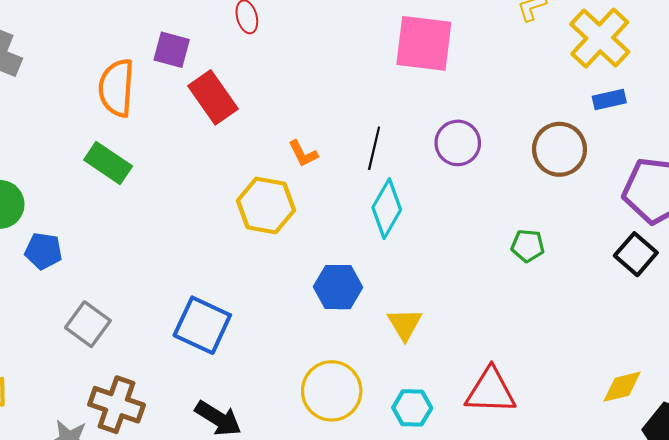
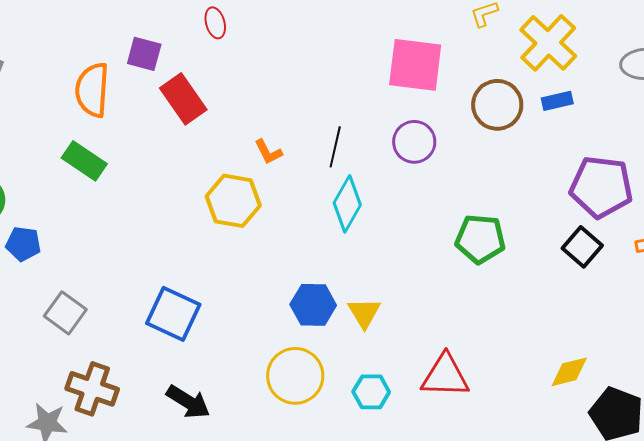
pink square: (424, 43) -> (415, 65), moved
brown circle: (559, 149) -> (497, 105), moved
green pentagon: (528, 246) -> (480, 239), size x1.6
blue hexagon: (338, 287) -> (313, 305), moved

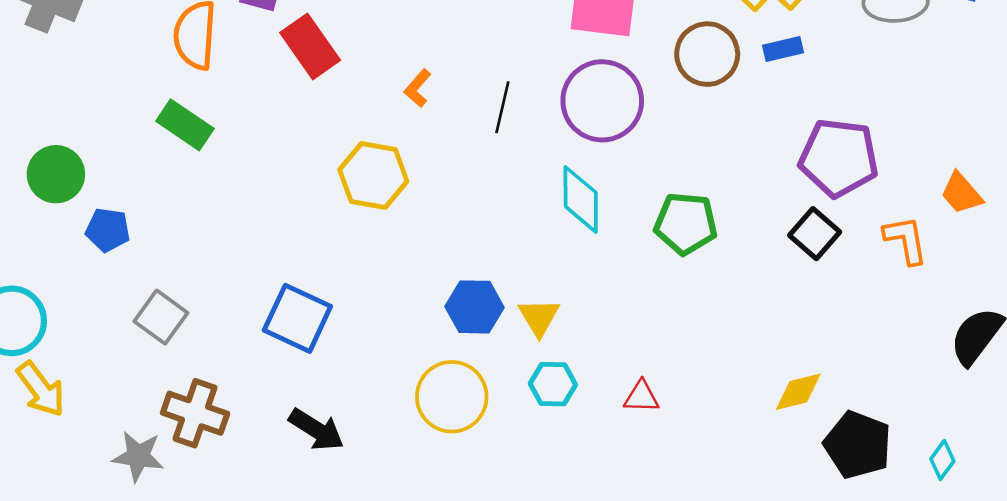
purple circle: (414, 142) -> (602, 101), size x1.5
orange L-shape: (268, 152) -> (418, 88), moved, turned 68
cyan diamond: (347, 204) -> (581, 199), moved, turned -30
red triangle: (445, 376) -> (641, 397), size x0.6
cyan hexagon: (371, 392) -> (553, 384), moved

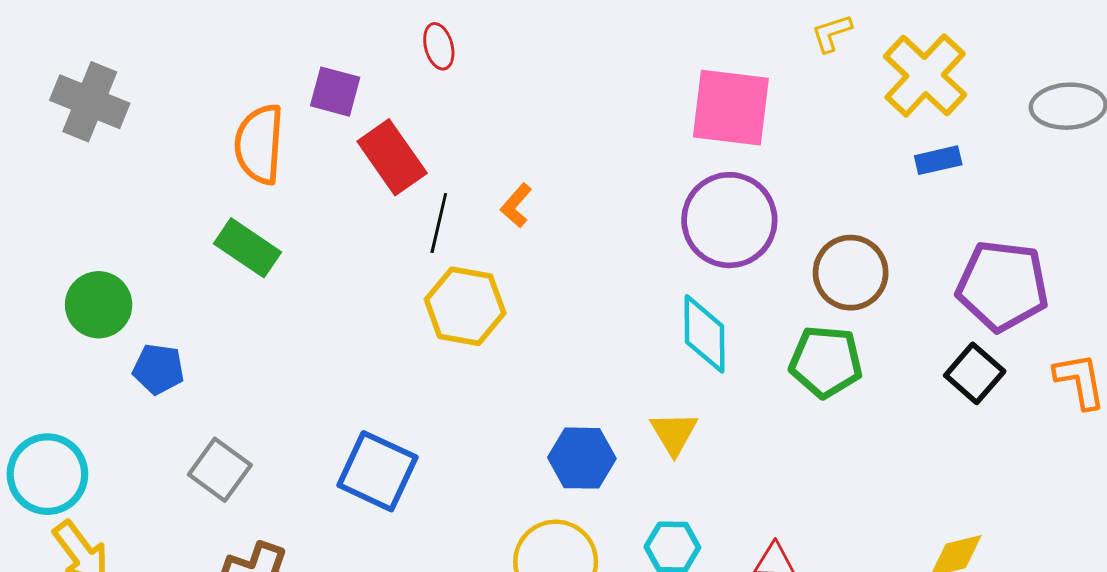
brown circle: (707, 54) -> (851, 273), moved
black line: (502, 107) -> (439, 223), moved
yellow triangle: (539, 317) -> (674, 433), moved

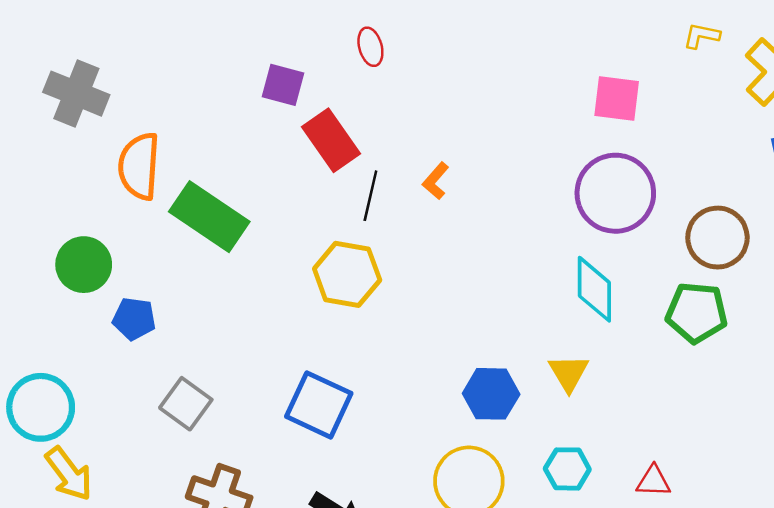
yellow L-shape: (832, 33) -> (701, 36), turned 30
pink square: (731, 108) -> (617, 98), size x0.7
orange semicircle: (259, 144) -> (139, 166), moved
green rectangle: (248, 248) -> (209, 217), size x1.4
yellow hexagon: (465, 306) -> (347, 274), moved

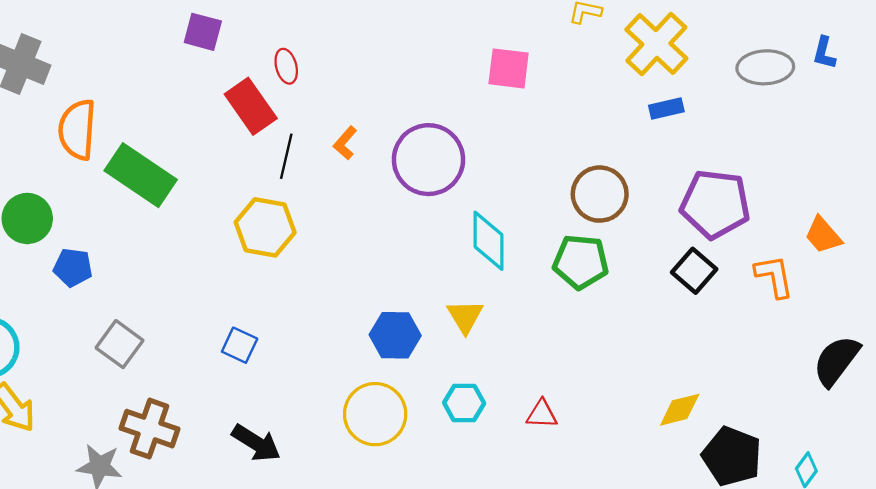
red ellipse: (370, 47) -> (286, 66), moved
purple square: (283, 85) -> (203, 32), moved
purple circle: (615, 193) -> (428, 160), moved
blue square: (319, 405) -> (240, 345), size x0.6

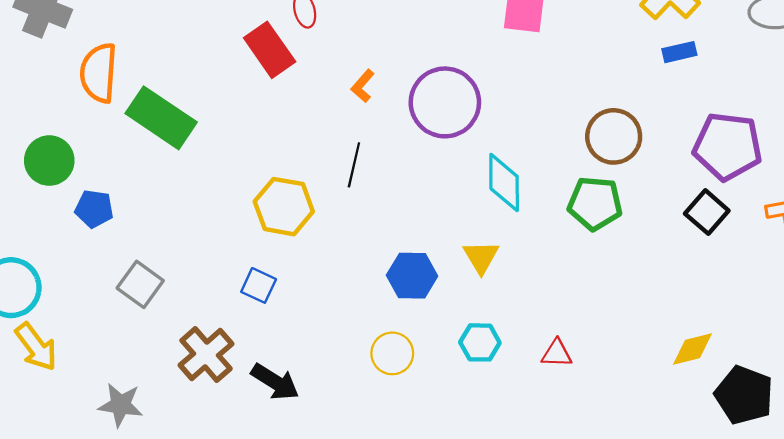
black line: (286, 156) -> (354, 165), moved
yellow hexagon: (265, 227) -> (284, 207), moved
yellow circle: (375, 414) -> (392, 353), size x0.7
brown cross: (149, 429) -> (206, 355), moved, turned 30

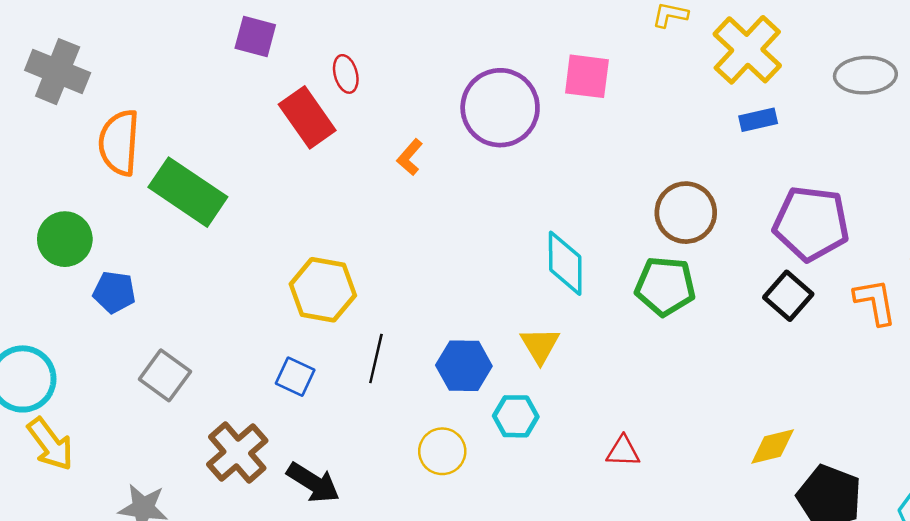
purple circle: (445, 102) -> (500, 108), moved
black line: (354, 165) -> (376, 358), moved
cyan hexagon: (480, 342) -> (516, 416), moved

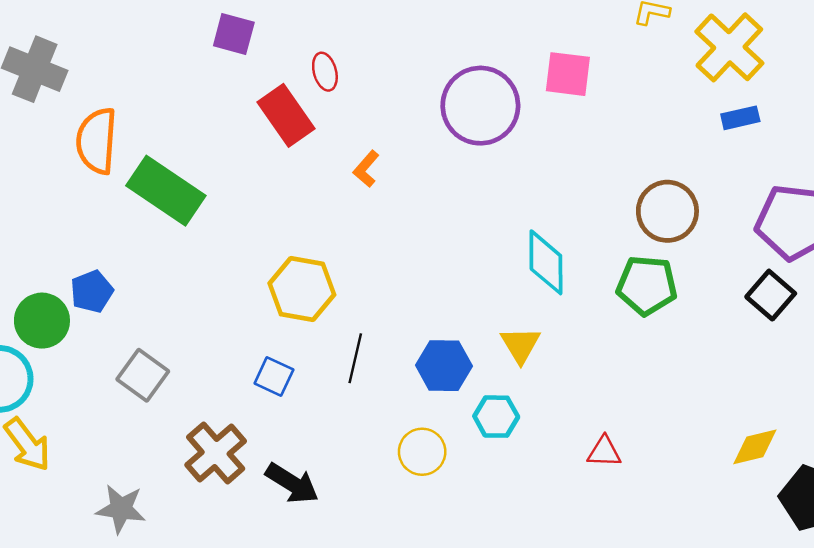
orange L-shape: (410, 157) -> (366, 169), moved
green circle: (65, 239) -> (42, 321), moved
blue pentagon: (114, 292) -> (92, 291), turned -30

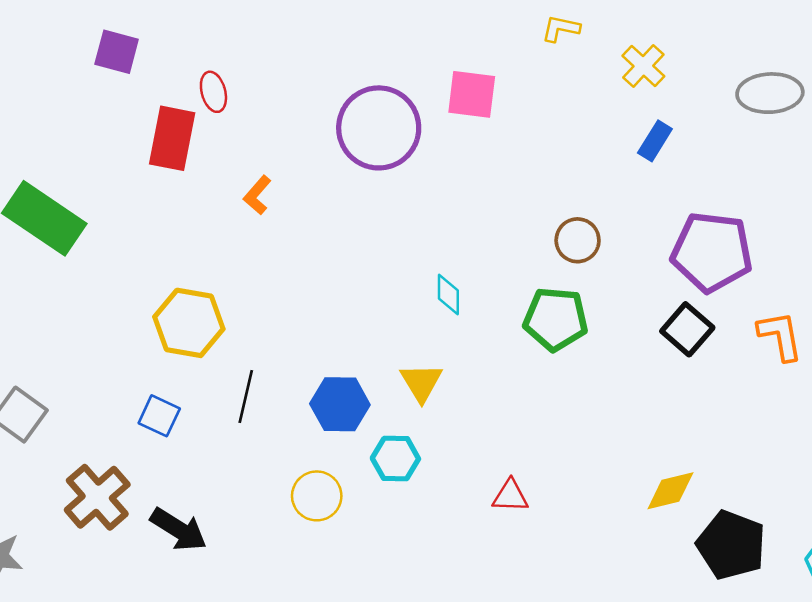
yellow cross: (729, 47) -> (643, 66), size x0.6
red rectangle: (286, 115) -> (172, 138), turned 46
blue rectangle: (740, 118) -> (655, 141), turned -45
brown circle: (667, 211) -> (578, 240), size x0.7
cyan diamond: (546, 262) -> (448, 295), size x0.6

